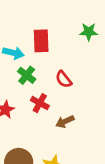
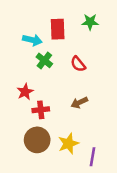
green star: (89, 32) -> (90, 22), moved
red cross: (40, 103) -> (41, 110), moved, turned -35

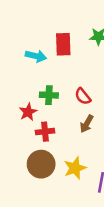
green cross: (44, 60) -> (49, 95), moved, turned -35
red semicircle: (78, 64) -> (83, 96), moved
brown arrow: (79, 103) -> (87, 124), turned -35

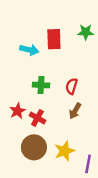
red semicircle: (83, 96) -> (72, 86), turned 56
red star: (28, 112) -> (17, 111), moved
red cross: (45, 132) -> (37, 118), turned 35

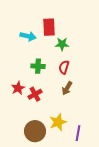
green star: (86, 32) -> (62, 44), moved
red cross: (37, 118) -> (35, 94), turned 32
brown circle: (34, 147) -> (35, 131), moved

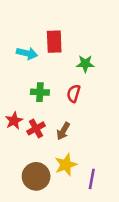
green star: (62, 44) -> (85, 64), moved
brown arrow: (67, 88) -> (63, 131), moved

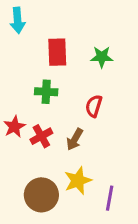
red rectangle: (54, 42) -> (57, 52), moved
cyan arrow: (27, 53) -> (18, 20), moved, turned 72
red semicircle: (74, 93) -> (94, 106), moved

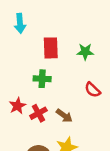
red semicircle: (94, 106) -> (93, 90), moved, turned -63
brown arrow: (75, 139) -> (64, 116), turned -84

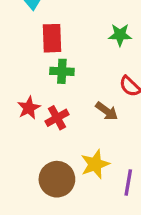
red rectangle: (51, 48) -> (52, 38), moved
brown arrow: (64, 116) -> (107, 111), moved

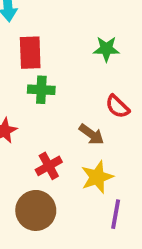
red cross: (57, 118) -> (49, 166), moved
yellow star: (95, 164) -> (97, 177), moved

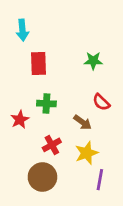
green cross: (41, 90) -> (46, 104), moved

